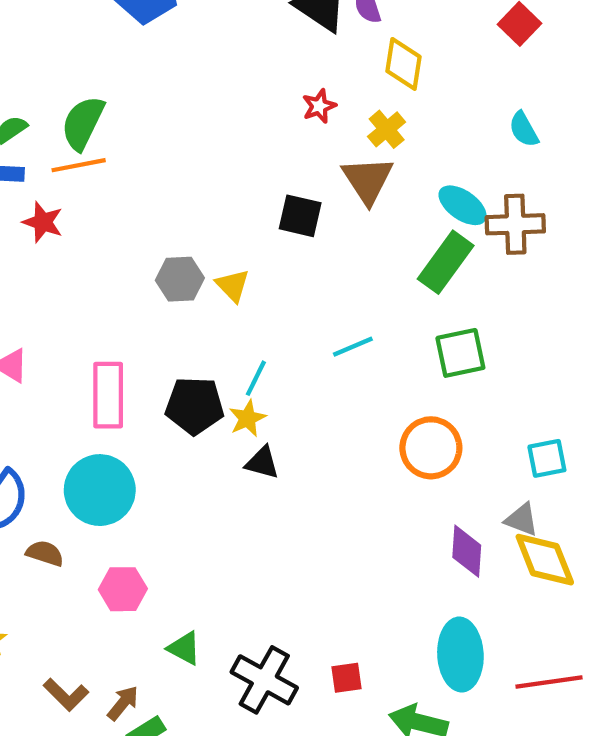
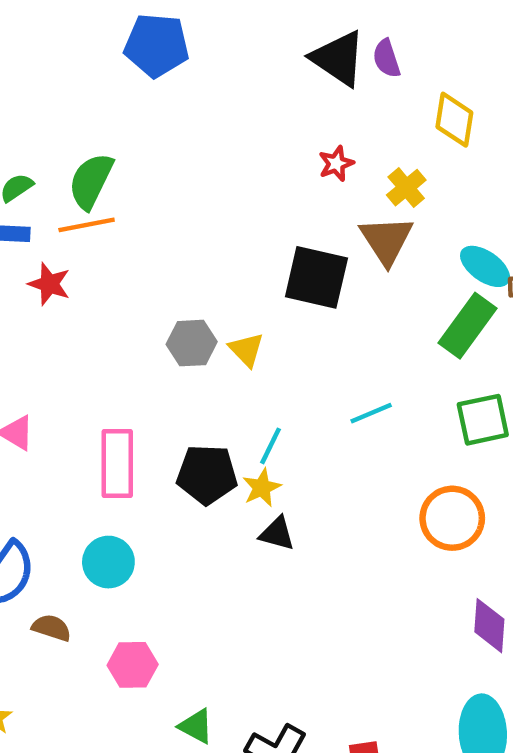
yellow diamond: (403, 64) -> (454, 120), moved
black square: (300, 216) -> (316, 277), size x1.4
cyan circle: (100, 490) -> (108, 562), size x0.7

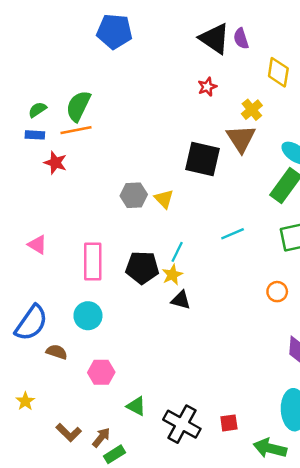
red star: (336, 164) -> (207, 87), moved
orange circle: (452, 518) -> (277, 292), size x0.6

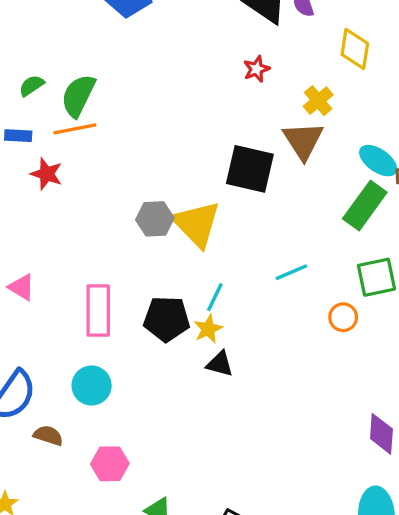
green semicircle: (37, 110) -> (32, 86), moved
yellow triangle: (164, 199) -> (197, 224), size x1.8
orange circle: (277, 292) -> (343, 317), moved

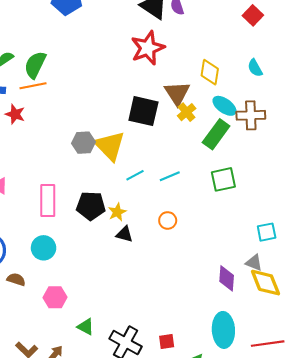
yellow diamond: (355, 49) -> (210, 72), moved
red star: (256, 69) -> (148, 48), size x2.0
yellow cross: (318, 101) -> (187, 112), moved
cyan line: (215, 297) -> (135, 175), moved, turned 36
orange circle: (343, 317) -> (168, 220), moved

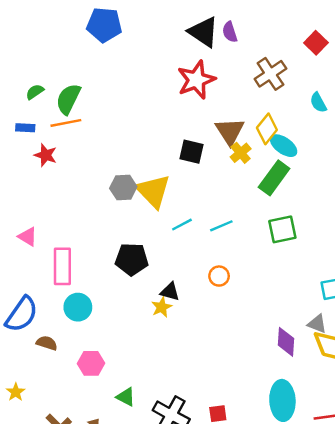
yellow diamond: (210, 72) -> (267, 129), moved, turned 30
black square: (143, 111) -> (192, 152), size x0.7
brown cross: (251, 115) -> (270, 74), moved, turned -32
pink rectangle: (48, 201) -> (62, 266), moved
yellow star: (117, 212) -> (162, 307), moved

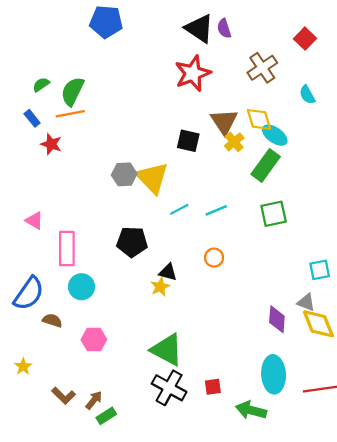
blue rectangle: (25, 128) -> (32, 118), turned 48
yellow diamond: (267, 129) -> (259, 119), turned -56
green triangle: (126, 397) -> (167, 350), moved, size x1.8

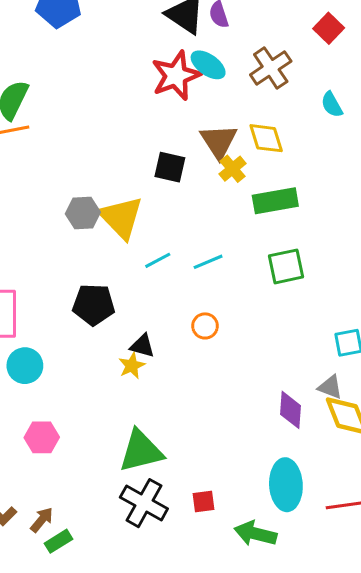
cyan ellipse: (275, 135) -> (208, 65), moved
green rectangle: (266, 165) -> (275, 201), turned 44
green triangle: (167, 350) -> (141, 451), turned -42

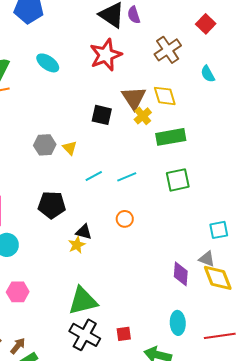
cyan ellipse: (208, 65) -> (48, 63), moved
yellow triangle: (121, 218) -> (70, 148), size x0.5
cyan ellipse: (286, 485) -> (178, 323), size x0.7

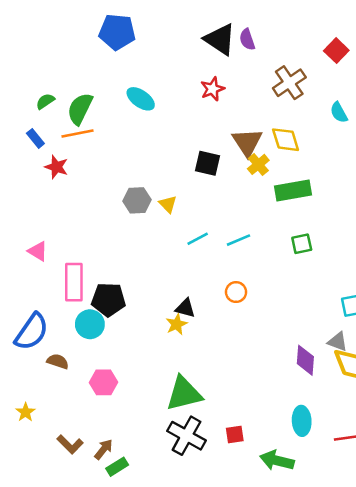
red star: (106, 55) -> (212, 89), size x0.6
green square: (178, 180) -> (302, 244), size x0.7
black pentagon: (52, 205) -> (108, 299), moved

